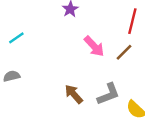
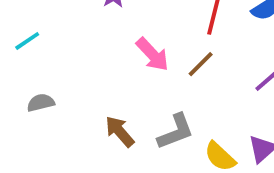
gray semicircle: (12, 76) -> (41, 103), moved

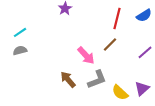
pink arrow: (152, 54) -> (86, 55), moved
gray semicircle: (41, 103) -> (20, 50), moved

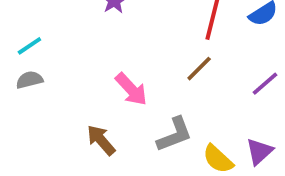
pink arrow: (86, 55) -> (131, 89), moved
brown arrow: (68, 79) -> (101, 140), moved

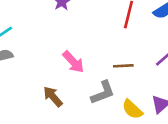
brown line: (199, 69) -> (123, 66), moved, turned 42

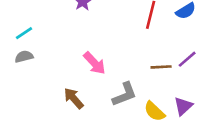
brown line: (123, 66) -> (161, 67), moved

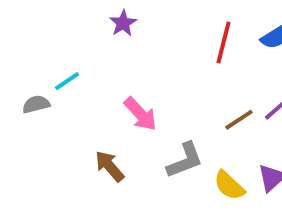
cyan line: (24, 33) -> (67, 81), moved
brown line: (161, 67) -> (239, 120), turned -30

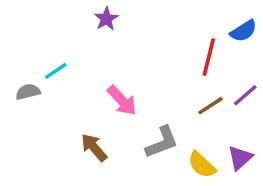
red line: (223, 42) -> (209, 57), moved

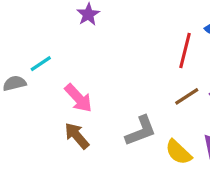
pink arrow: (122, 100) -> (78, 98), moved

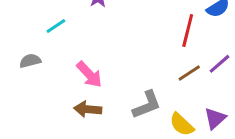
cyan line: (41, 64) -> (56, 26), moved
brown arrow: (77, 136) -> (88, 109), turned -44

